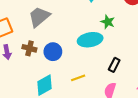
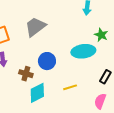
brown cross: (29, 48) -> (26, 74), moved

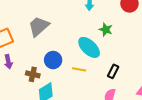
cyan ellipse: (83, 51) -> (89, 47), turned 55
yellow line: (70, 87) -> (79, 69), moved, turned 32

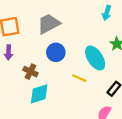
blue circle: (53, 60) -> (56, 52), moved

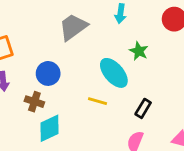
gray trapezoid: (49, 24) -> (73, 27), moved
blue circle: (56, 52) -> (48, 73), moved

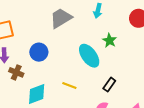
yellow line: (97, 101) -> (69, 86), moved
brown cross: (34, 102) -> (16, 72), moved

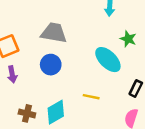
gray trapezoid: (61, 18) -> (54, 33), moved, turned 50
brown cross: (16, 72) -> (27, 113), moved

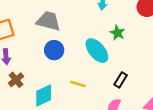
blue circle: (51, 65) -> (54, 50), moved
brown cross: (27, 113) -> (16, 80), moved, turned 32

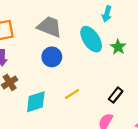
cyan ellipse: (97, 51) -> (91, 39), moved
yellow line: (78, 84) -> (72, 94), turned -56

